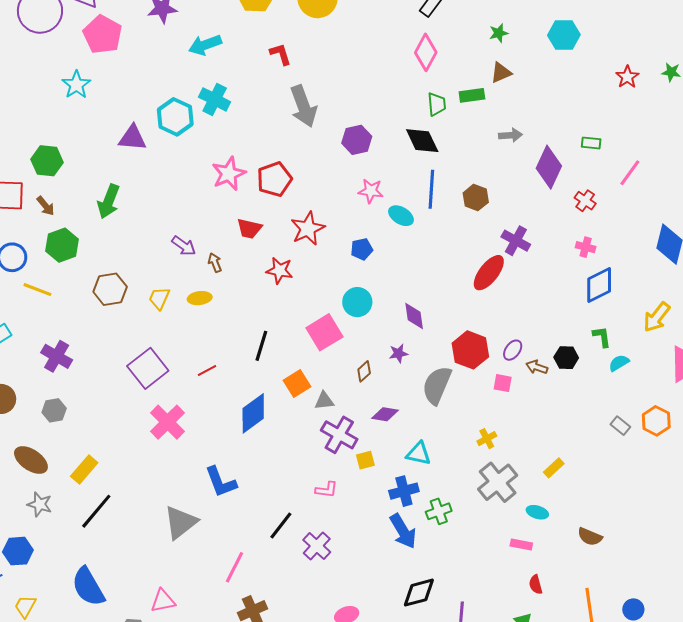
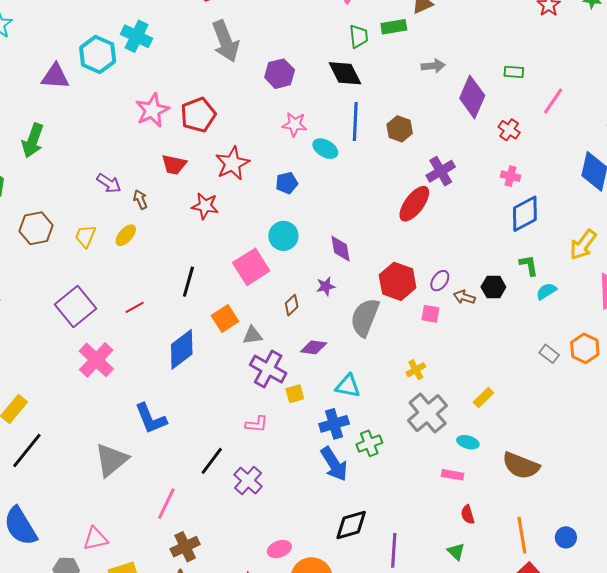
purple cross: (516, 241) -> (441, 171), turned 32
yellow ellipse: (200, 298) -> (126, 235), turned -40
brown semicircle: (590, 537) -> (521, 466), size x1.5

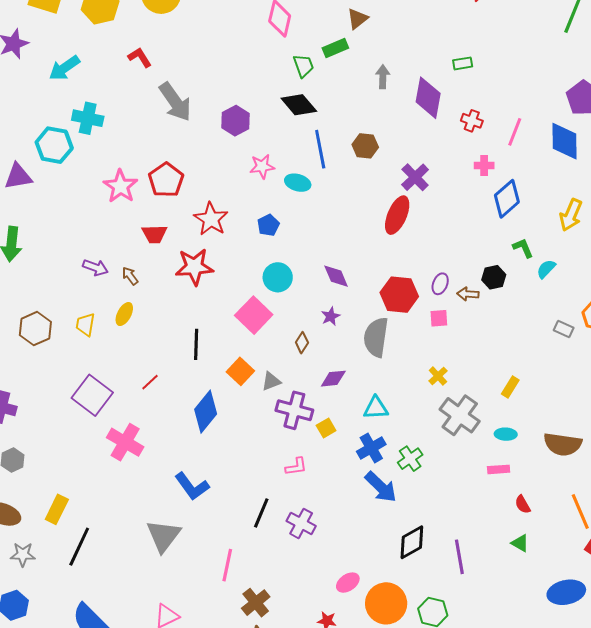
gray arrow: (433, 66) -> (383, 77), turned -70
pink line: (553, 101) -> (515, 132), moved
red star: (205, 206) -> (194, 267), size x1.4

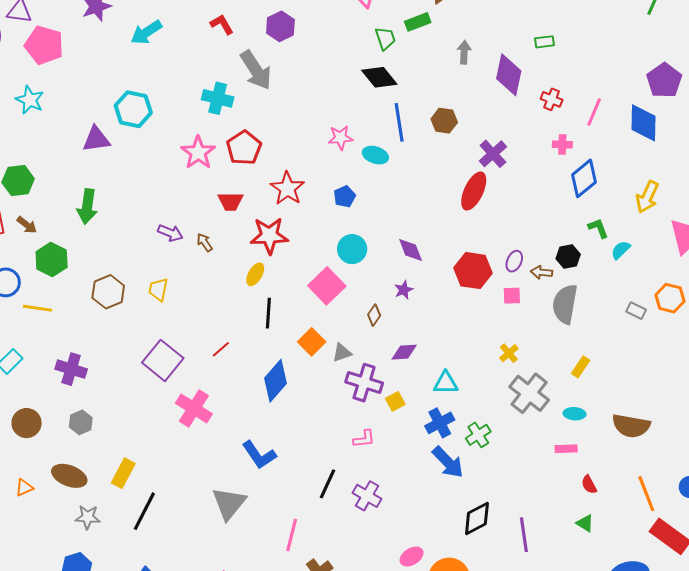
cyan cross: (88, 118) -> (218, 98), moved
purple hexagon: (235, 121) -> (280, 26), moved
yellow ellipse: (124, 314) -> (255, 274), moved
gray semicircle: (376, 337) -> (565, 304), moved

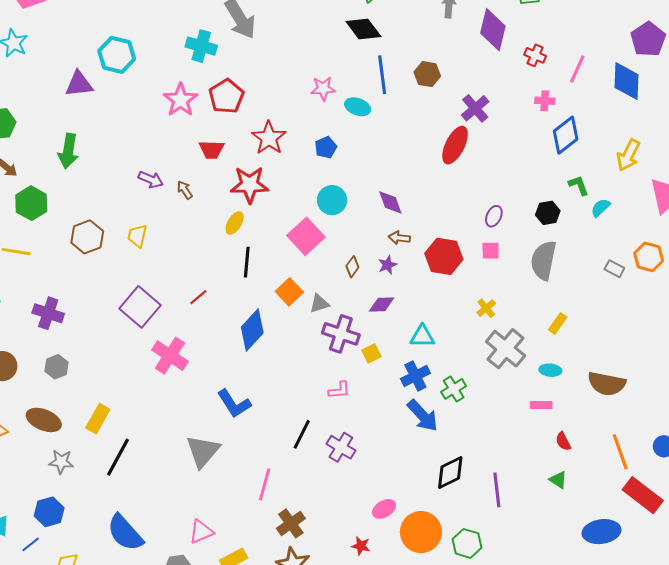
red hexagon: (473, 271) -> (444, 256), moved
brown arrow: (542, 272) -> (399, 238), moved
purple star: (404, 290) -> (387, 265), moved

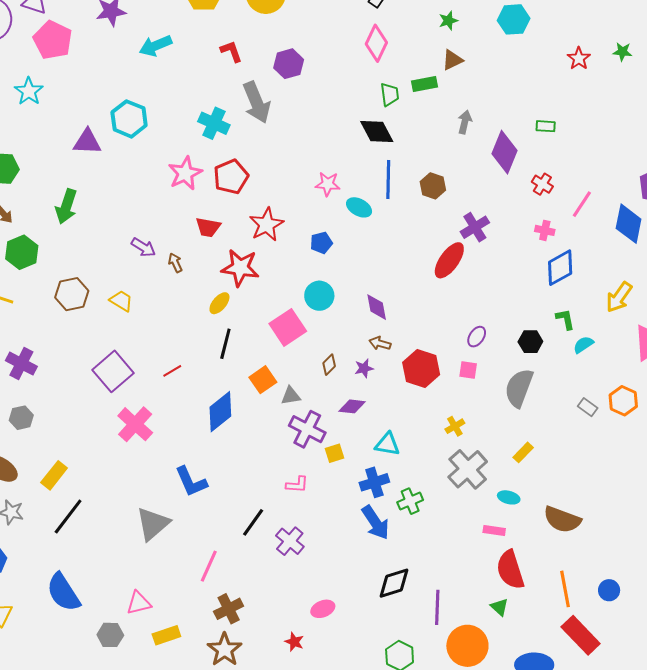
yellow trapezoid: (137, 236) -> (121, 301), turned 100
red semicircle: (563, 441) -> (510, 570), size x2.0
orange circle: (421, 532) -> (467, 646), moved

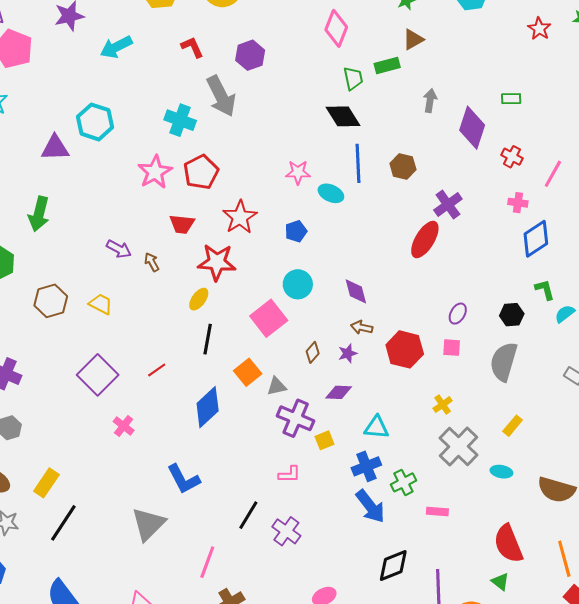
pink cross: (135, 424) -> (124, 426), size x0.6
pink rectangle: (494, 530) -> (437, 512), moved

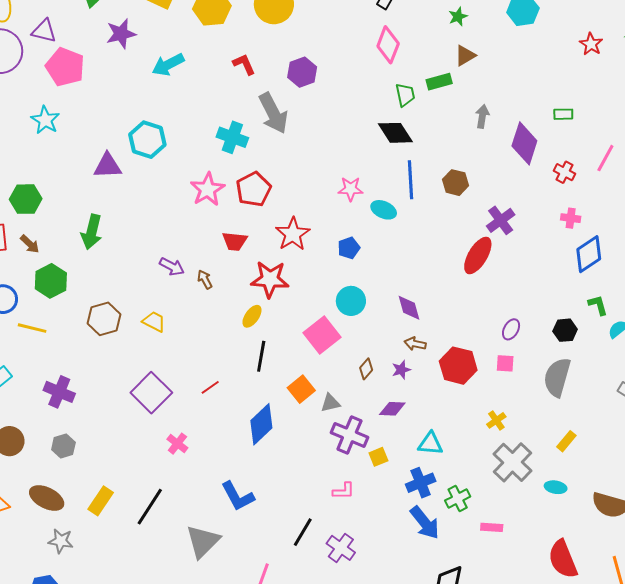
pink line: (553, 174) -> (605, 158), moved
black line: (63, 523) -> (150, 507), moved

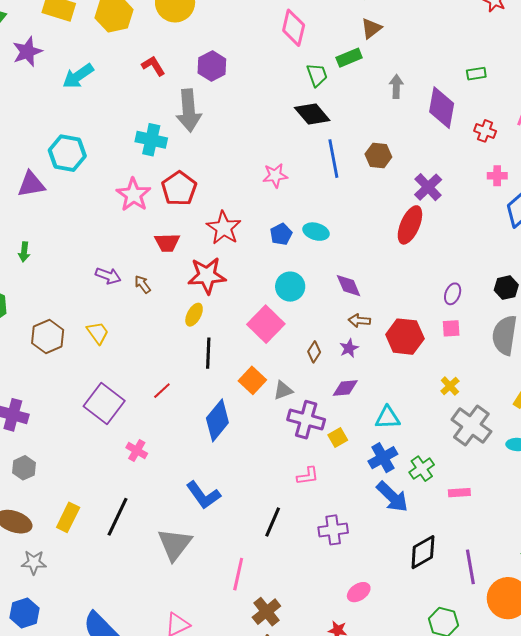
gray arrow: (273, 113) -> (189, 111), turned 30
cyan ellipse: (384, 210) -> (316, 232), moved
green arrow: (92, 232) -> (24, 252), size x0.6
yellow trapezoid: (154, 322) -> (98, 333), turned 35
purple cross: (341, 548) -> (333, 530), moved, turned -36

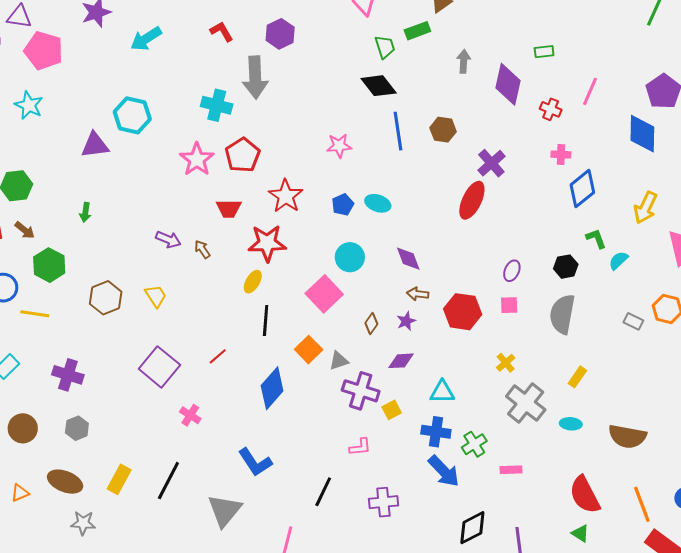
blue cross: (383, 458) -> (436, 432), turned 36

